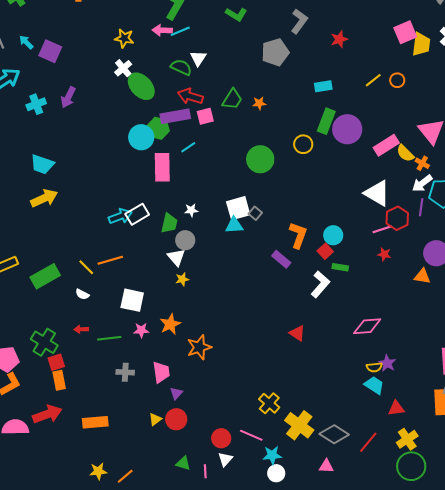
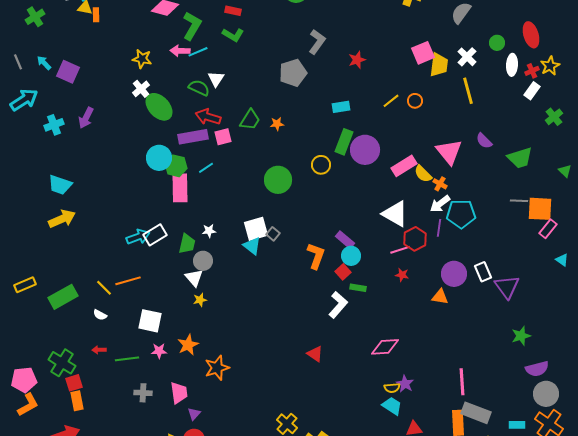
green L-shape: (236, 14) -> (233, 35), moved
green hexagon: (158, 128) -> (176, 166), moved
cyan triangle: (234, 225) -> (252, 246), turned 42
purple rectangle: (281, 259) -> (345, 240), moved

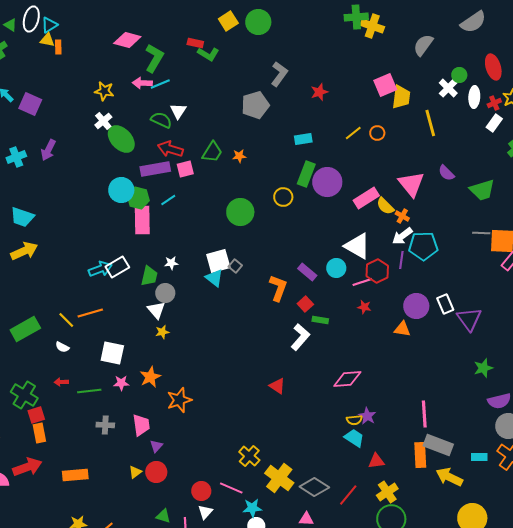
green L-shape: (233, 35) -> (208, 54), moved
white cross: (467, 57) -> (448, 88), moved
cyan circle: (351, 256) -> (336, 268), moved

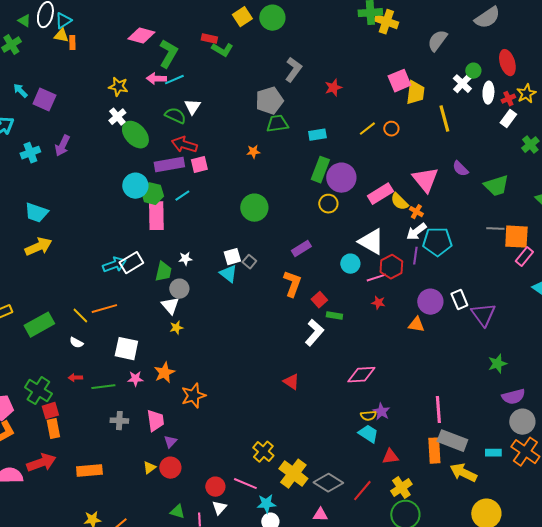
green trapezoid: (212, 152) -> (277, 124), moved, turned -130
yellow circle: (283, 197) -> (328, 204), moved
white square: (218, 261) -> (232, 257), size x0.7
purple rectangle: (307, 272) -> (301, 249), moved, turned -72

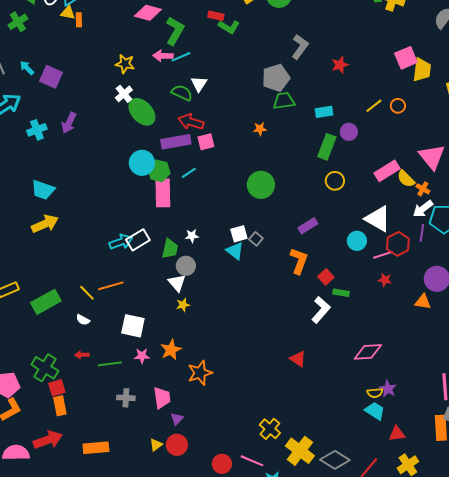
purple circle: (341, 178) -> (349, 132), moved, size x0.6

